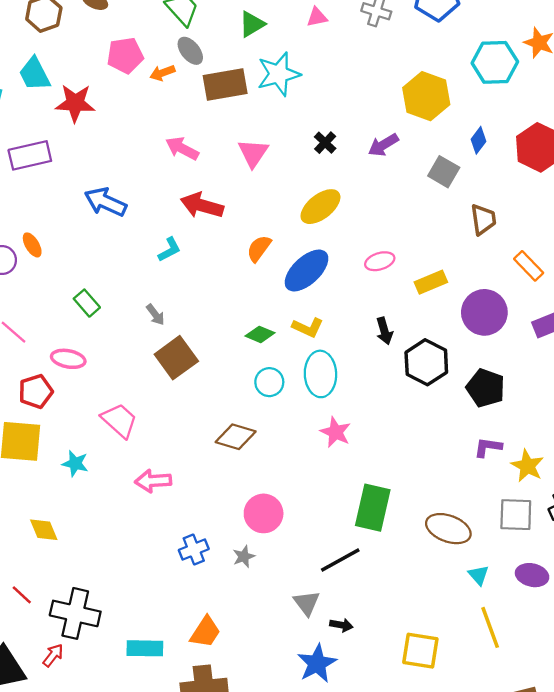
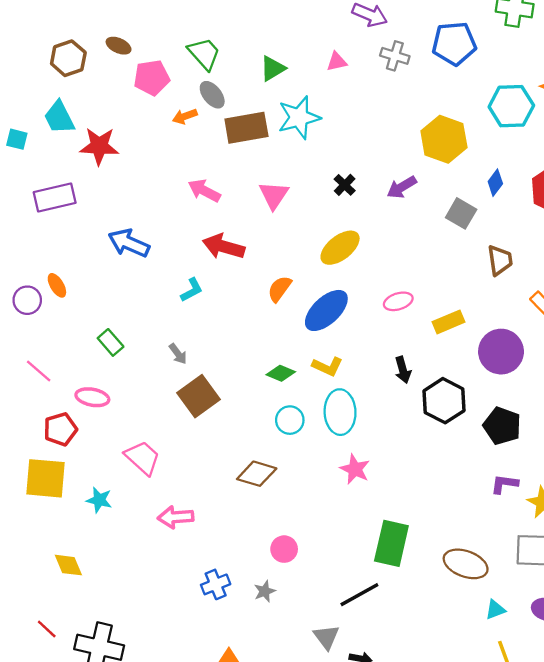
pink pentagon: (125, 55) -> (152, 78), moved
pink circle: (264, 513) -> (284, 549), size x0.7
cyan triangle: (479, 575) -> (495, 610), turned 50

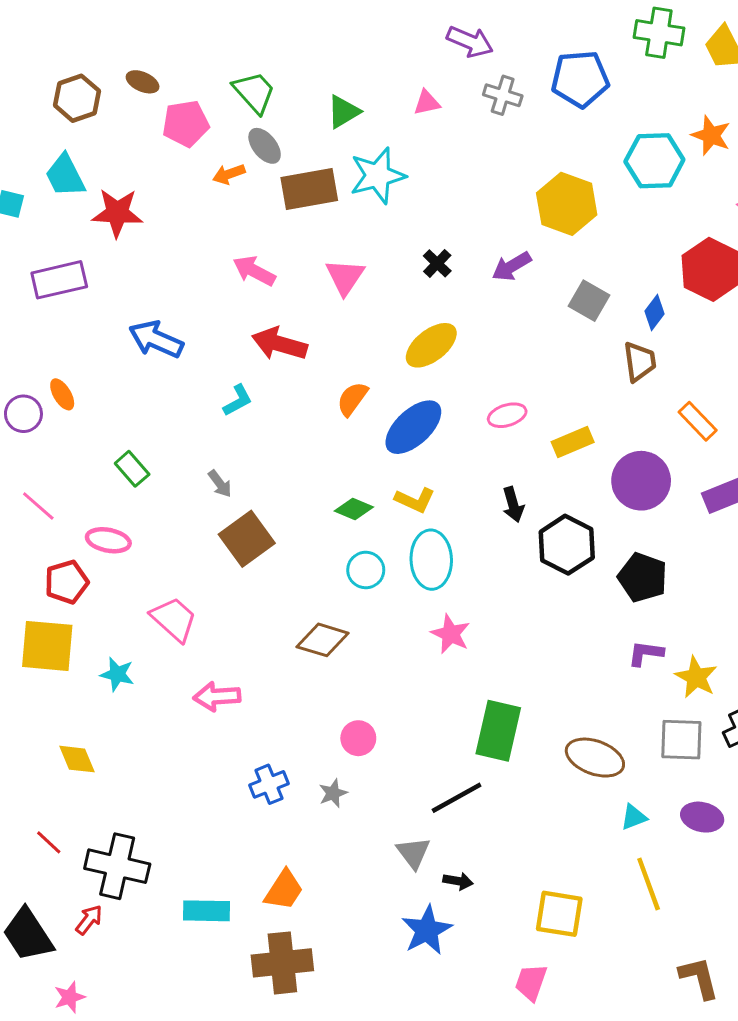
blue diamond: (495, 183) -> (654, 313), moved

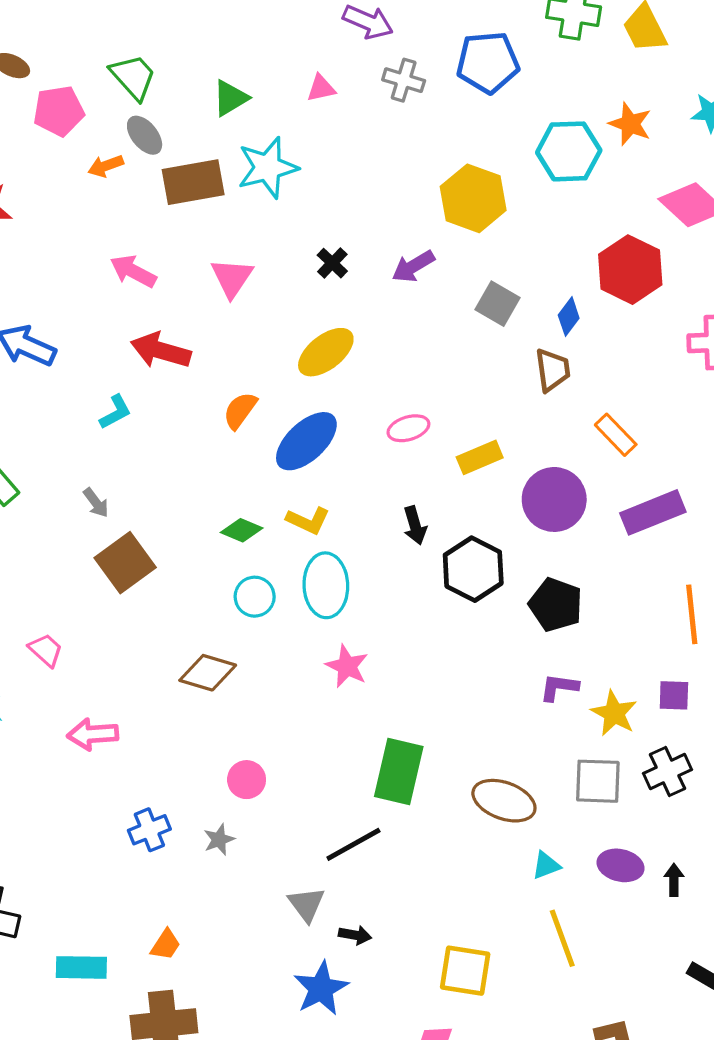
pink trapezoid: (174, 619) -> (46, 650), size x0.7
orange trapezoid: (284, 890) -> (166, 945), size x0.7

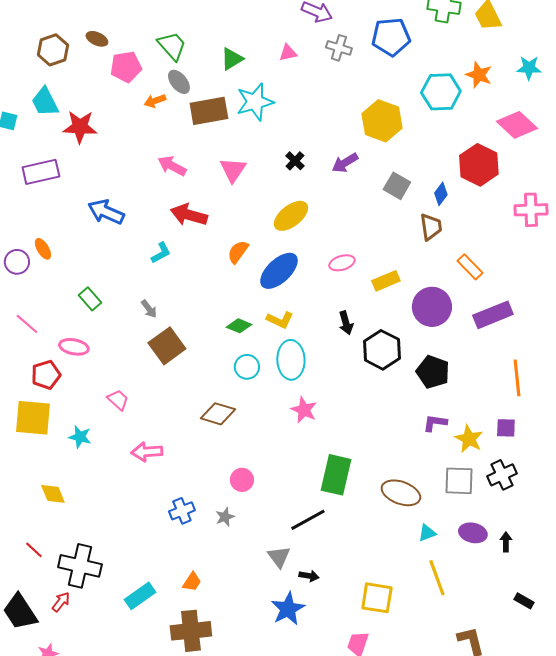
cyan rectangle: (81, 967) -> (140, 596), turned -36

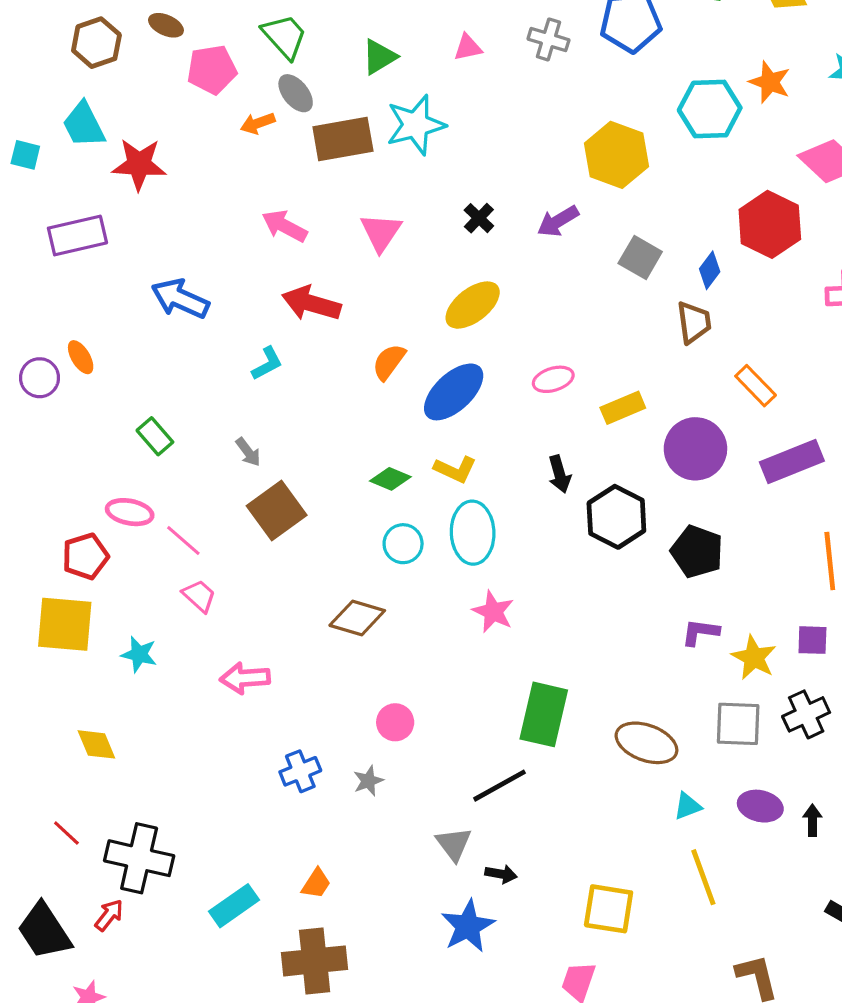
pink line: (27, 324) -> (183, 541), moved

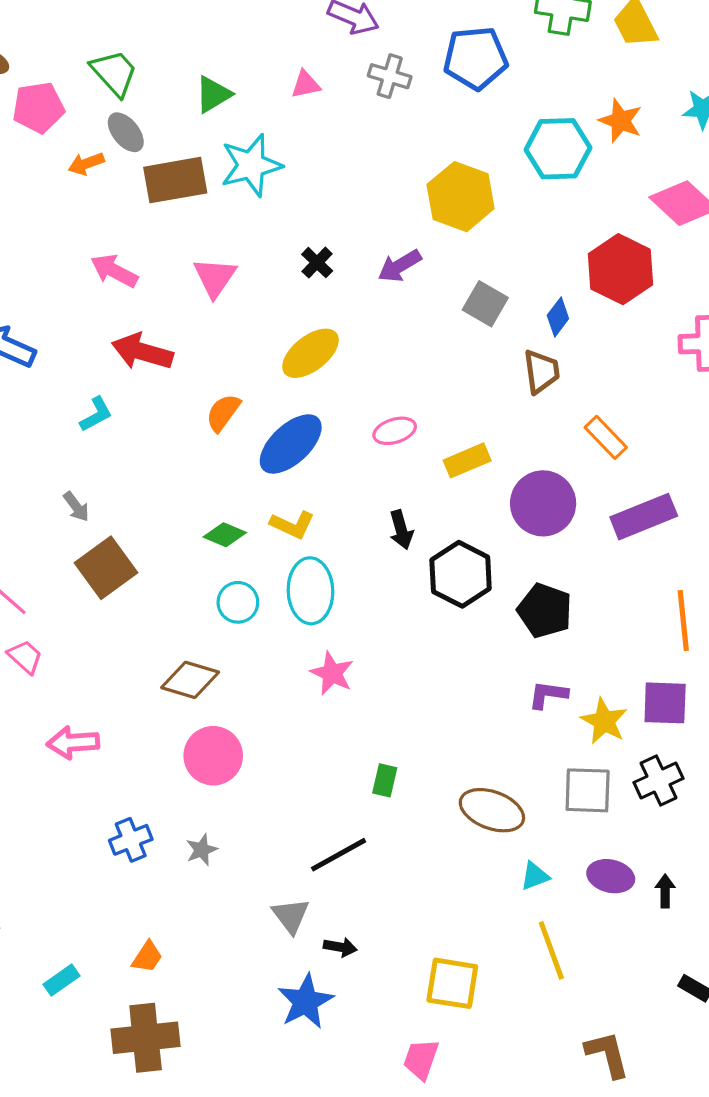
purple square: (812, 640) -> (665, 703), size x1.4
green rectangle: (544, 714) -> (385, 780), size x0.5
pink circle: (395, 722) -> (213, 756), moved, size x1.5
cyan rectangle: (234, 906) -> (61, 980), size x0.7

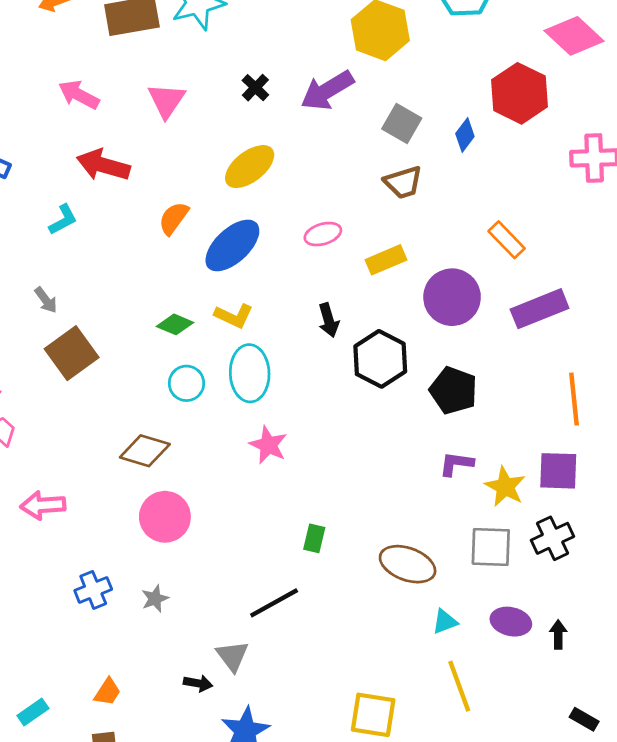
purple arrow: (400, 266) -> (327, 90), size x1.4
brown trapezoid: (541, 371) -> (403, 182), moved, turned 81
black arrow: (340, 947) -> (198, 683), moved

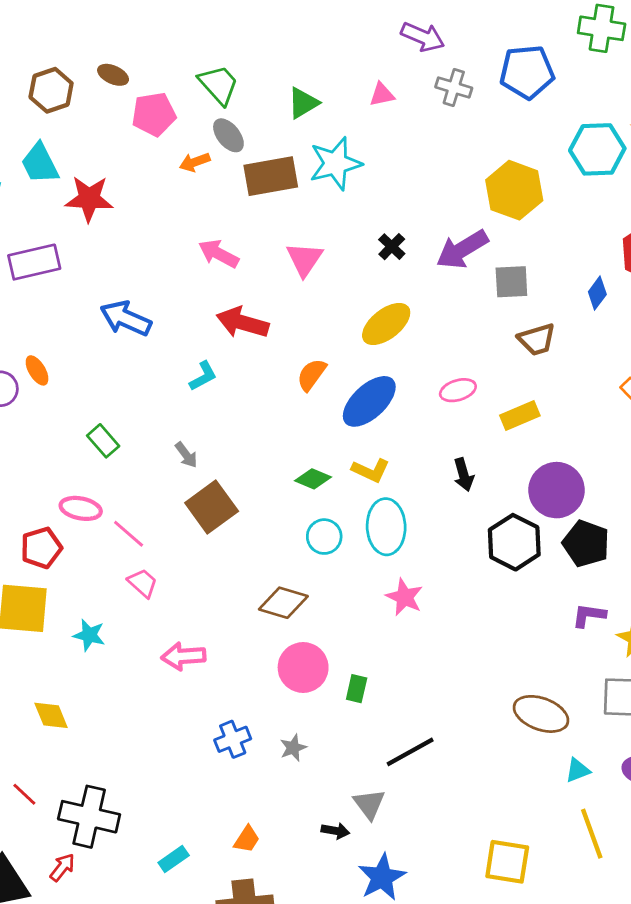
gray square: (402, 123) -> (511, 282), moved, turned -33
purple circle: (452, 297) -> (556, 490), moved
black hexagon: (380, 359) -> (514, 542), moved
green rectangle: (314, 538) -> (357, 689), moved

